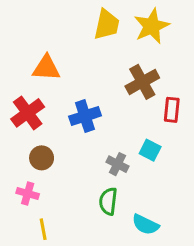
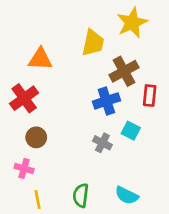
yellow trapezoid: (107, 25) -> (93, 43), moved
blue cross: (85, 116) -> (106, 101), moved
green semicircle: (108, 201) -> (81, 195), moved

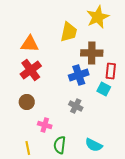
brown cross: (124, 71) -> (92, 53), turned 30
red cross: (24, 98) -> (31, 70), moved
cyan square: (131, 131) -> (104, 89), moved
pink cross: (24, 168) -> (45, 125), moved

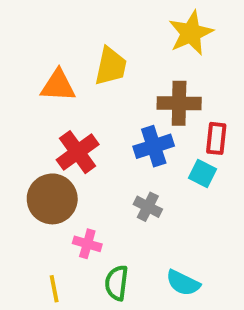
yellow trapezoid: (69, 32) -> (111, 66), moved
red cross: (31, 70) -> (78, 152), moved
brown circle: (27, 102) -> (52, 199), size x1.6

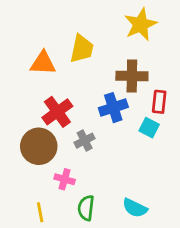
gray cross: (148, 207) -> (85, 141), moved, turned 36

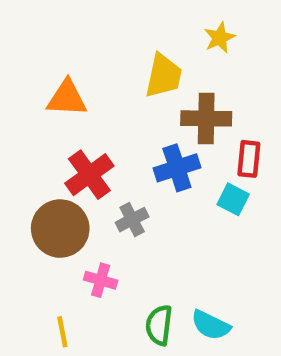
yellow star: (141, 24) -> (220, 38), size x0.6
yellow trapezoid: (82, 49) -> (163, 76), moved
green semicircle: (86, 208) -> (159, 325), moved

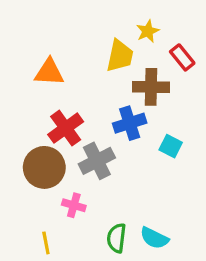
yellow star: (220, 38) -> (148, 31), moved
red rectangle: (249, 159) -> (182, 57), moved, turned -45
gray cross: (132, 220) -> (97, 161), size x1.5

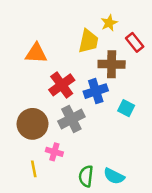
red cross: (66, 128) -> (62, 85), moved
yellow line: (46, 243) -> (34, 169), moved

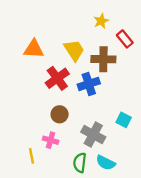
yellow trapezoid: (88, 41) -> (74, 50), moved, turned -45
cyan square: (126, 108) -> (124, 120), moved
gray cross: (71, 119) -> (93, 135), moved, turned -35
brown circle: (33, 124) -> (60, 114), moved, size x0.6

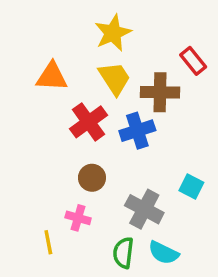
yellow star: (101, 21) -> (113, 33), moved, size x1.5

